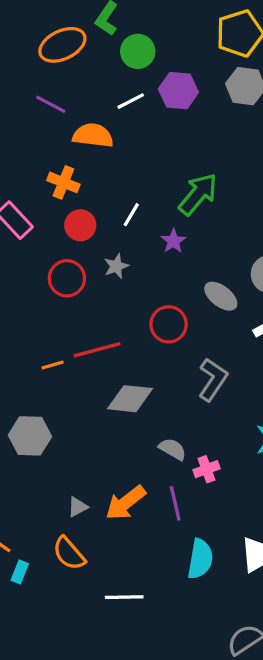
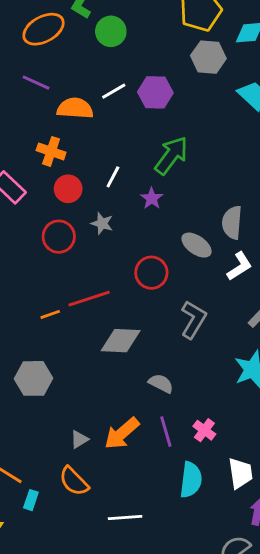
purple hexagon: (178, 91) -> (155, 92), moved
white line: (131, 101) -> (114, 91), moved
gray star: (116, 266) -> (102, 223), turned -30
pink cross: (207, 469) -> (204, 430), moved, turned -30

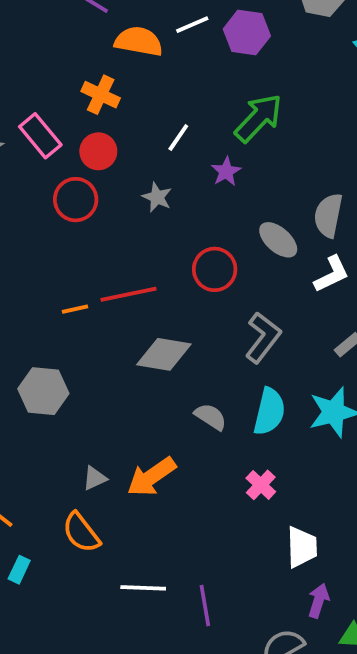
red circle: (68, 189) -> (98, 151), moved
red circle: (59, 237) -> (76, 200), moved
purple line: (166, 432) -> (205, 606), moved
cyan semicircle: (191, 480) -> (269, 412), moved
cyan rectangle: (31, 500) -> (19, 570), moved

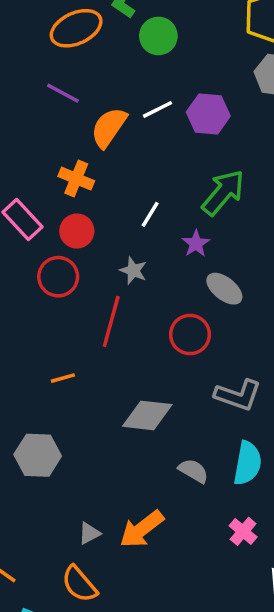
orange semicircle: (139, 41) -> (109, 127), turned -63
gray ellipse: (278, 240) -> (224, 289), moved
red line: (129, 294) -> (111, 321), moved, turned -60
gray L-shape: (263, 338) -> (238, 395), turned 75

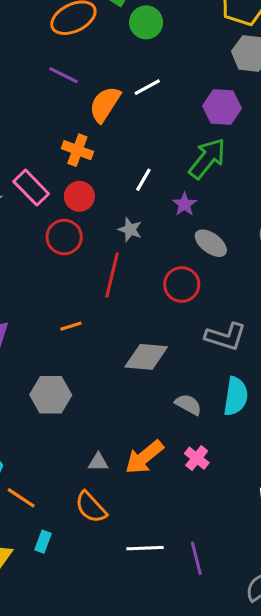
purple hexagon: (208, 114) -> (222, 107), moved
pink cross: (243, 531) -> (197, 458), moved
gray triangle: (89, 533) -> (98, 462), turned 30

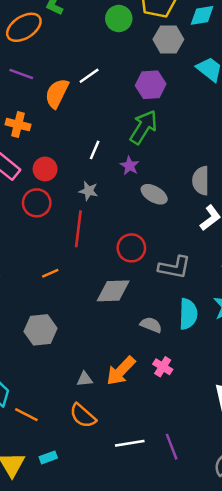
green circle: (146, 22) -> (119, 18), moved
orange cross: (77, 150) -> (18, 125), moved
red circle: (182, 284) -> (131, 248), moved
cyan rectangle: (43, 542) -> (48, 457), moved, turned 56

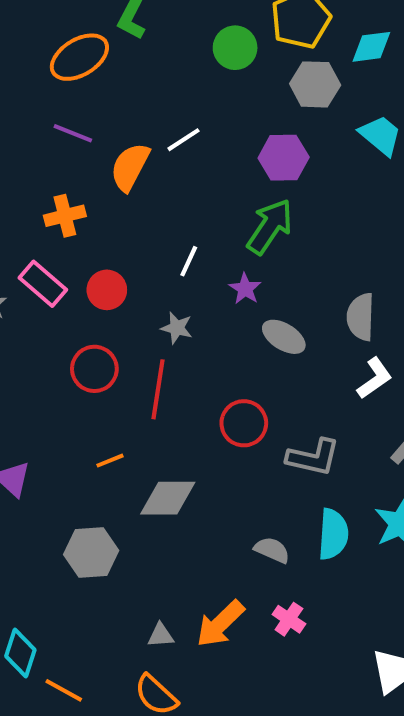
orange cross: (18, 125) -> (65, 216), turned -30
red circle: (37, 203) -> (94, 369), moved
gray diamond: (113, 291) -> (168, 498), moved

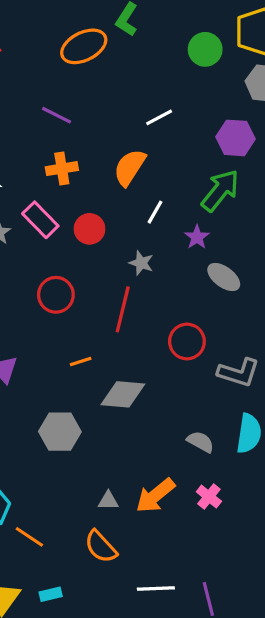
purple line: (73, 133) -> (57, 115), moved
orange semicircle: (130, 167) -> (130, 167), moved
red circle: (94, 369) -> (56, 295), moved

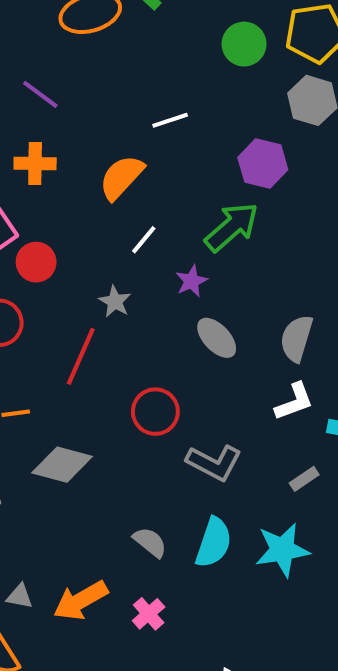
red circle: (89, 229) -> (36, 262), moved

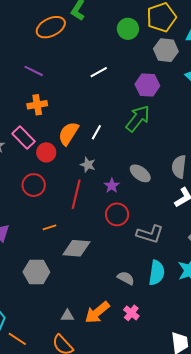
orange semicircle: (121, 177) -> (68, 133), moved
purple star: (191, 281) -> (112, 186), moved

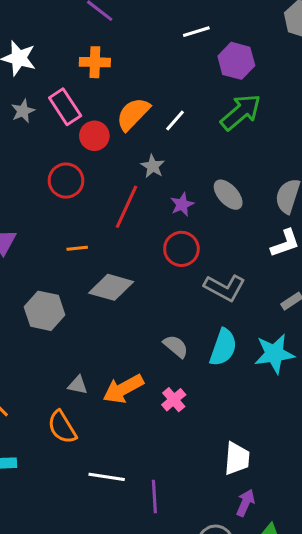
purple hexagon: (147, 85) -> (236, 61), moved

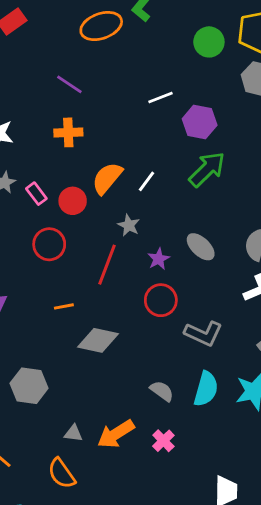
pink rectangle: (65, 107) -> (36, 194), moved, size x0.7
gray hexagon: (45, 311) -> (29, 386), moved

